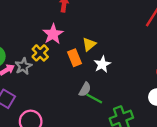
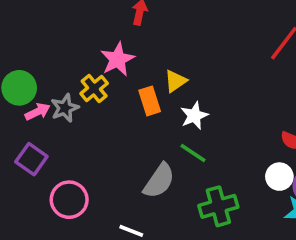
gray semicircle: (85, 89) -> (159, 181), moved, size x1.5
green line: (94, 99) -> (193, 153), moved

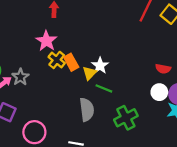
yellow triangle: (175, 81) -> (90, 73), moved
yellow cross: (94, 89) -> (57, 60), moved
gray semicircle: (159, 181) -> (87, 110), turned -30

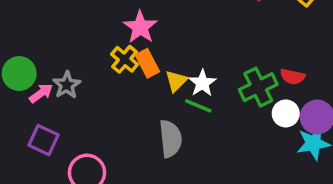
pink star: (46, 41) -> (140, 27), moved
white star: (100, 66) -> (202, 83), moved
green cross: (126, 118) -> (258, 87), moved

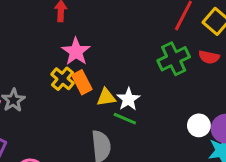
red semicircle: (292, 77) -> (209, 57), moved
yellow triangle: (176, 81) -> (106, 97), turned 36
green cross: (258, 87) -> (174, 59), moved

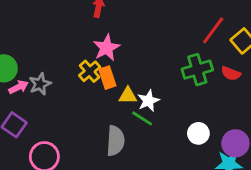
white circle: (199, 125) -> (198, 133), moved

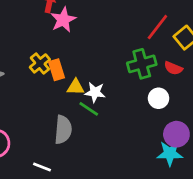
pink star: (106, 48) -> (63, 20), moved
white star: (148, 101) -> (95, 92), turned 30
white circle: (198, 133) -> (159, 98), moved

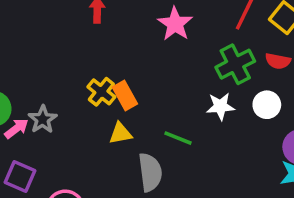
pink star: (63, 20) -> (175, 24), moved
yellow triangle: (76, 87) -> (121, 133), moved
white star: (95, 92) -> (220, 106), moved

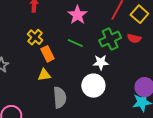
yellow cross: (101, 92) -> (35, 37), moved
white circle: (267, 105) -> (93, 86), moved, size x1.5
green line: (178, 138) -> (75, 43), moved

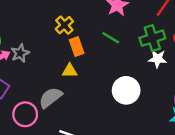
white star: (101, 62) -> (158, 59), moved
gray semicircle: (60, 97) -> (50, 98), moved, turned -130

